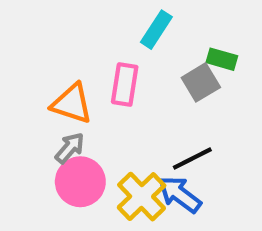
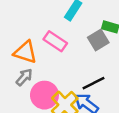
pink rectangle: (125, 85) -> (55, 41), turned -65
pink circle: (80, 182) -> (44, 95), moved

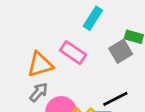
orange triangle: (25, 52) -> (40, 64), turned -35

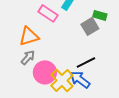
pink rectangle: (73, 53) -> (48, 13), moved

